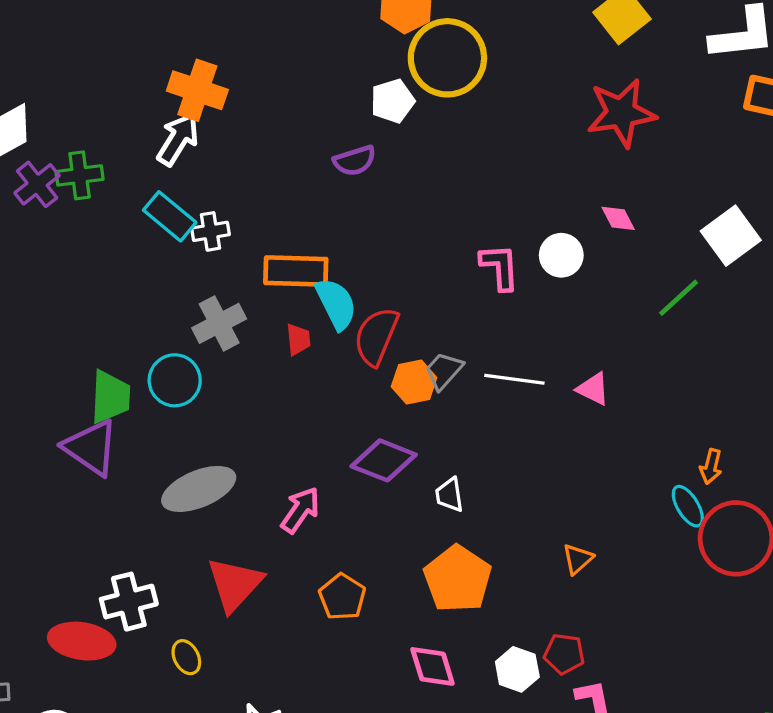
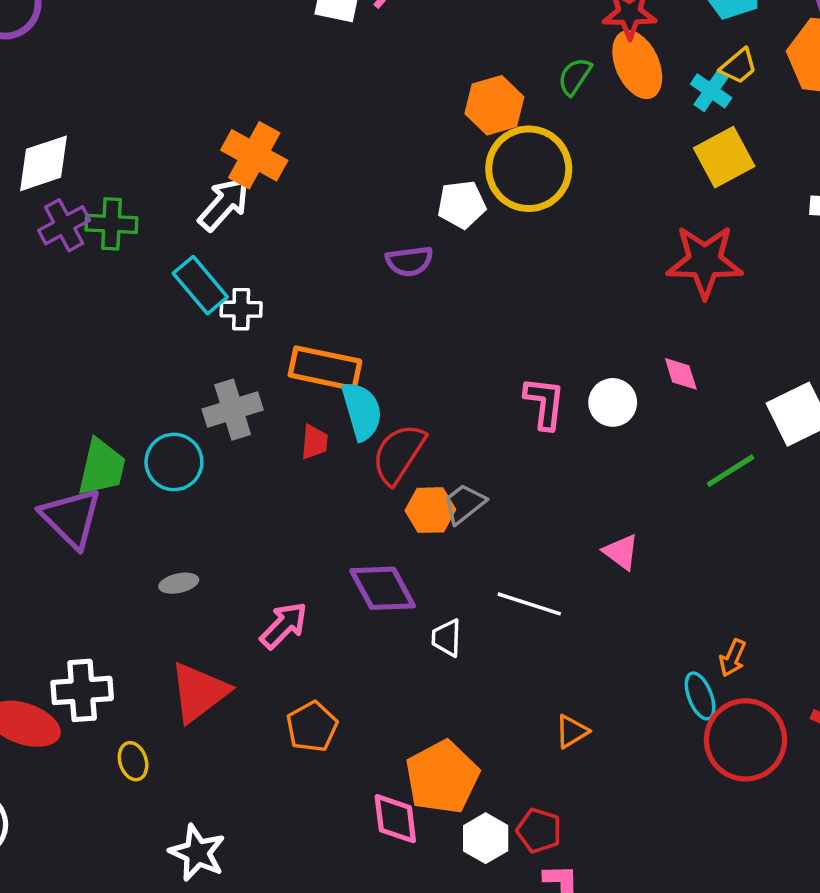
white line: (514, 379) -> (529, 604), moved
purple diamond: (384, 460) -> (383, 588), turned 30
gray ellipse: (199, 489) -> (179, 583), size x0.5
orange pentagon: (458, 579) -> (442, 777), moved

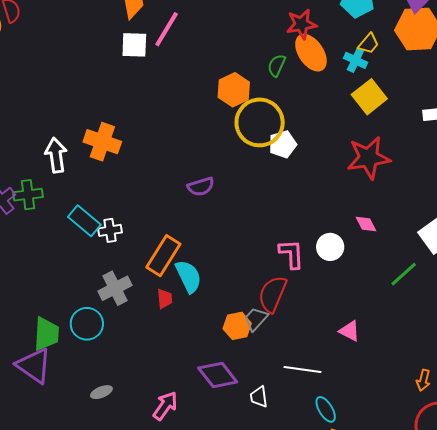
white arrow: (224, 204) -> (56, 155), moved, turned -40
white pentagon: (462, 204) -> (283, 144), moved
orange rectangle: (325, 368) -> (163, 256), turned -60
red semicircle: (399, 454) -> (273, 294), moved
cyan ellipse: (700, 696) -> (326, 409), moved

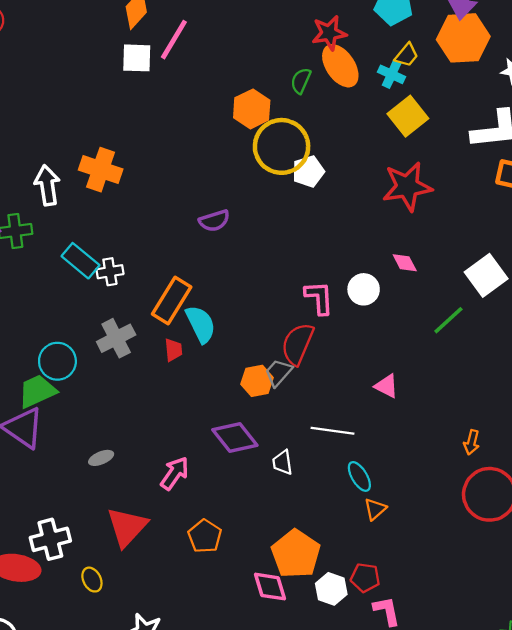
cyan circle: (87, 324) -> (57, 361), moved
green trapezoid: (46, 334) -> (37, 391), turned -117

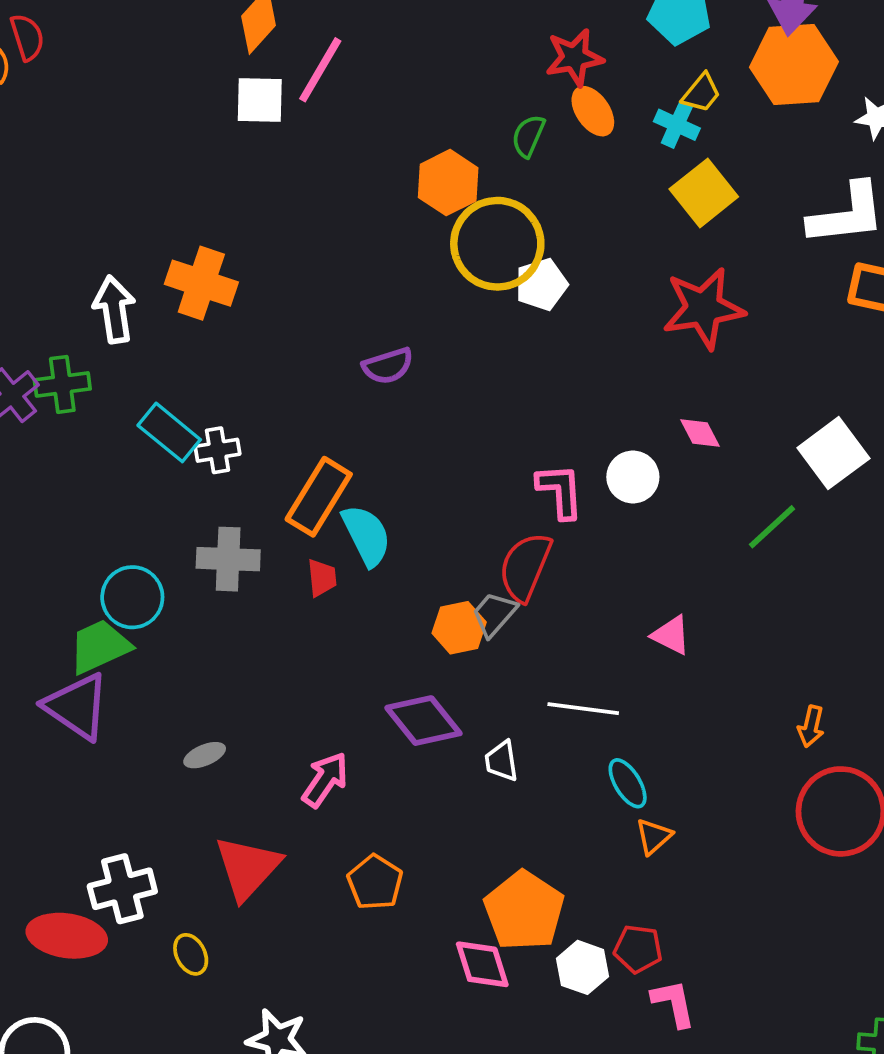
orange ellipse: (340, 66) -> (593, 111), size x0.7
gray cross: (116, 338) -> (228, 559), turned 30

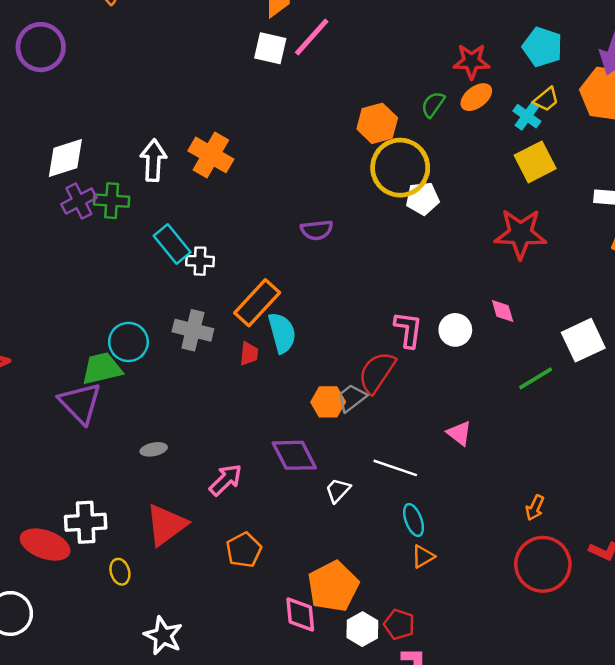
orange ellipse: (593, 111) -> (476, 97), turned 76
white trapezoid: (502, 761) -> (338, 490), turned 40

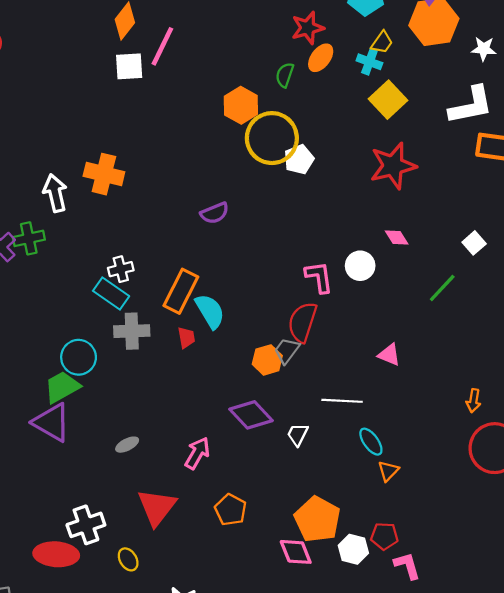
cyan rectangle: (172, 244) -> (111, 293), moved
white square: (583, 340) -> (474, 243), size x0.6

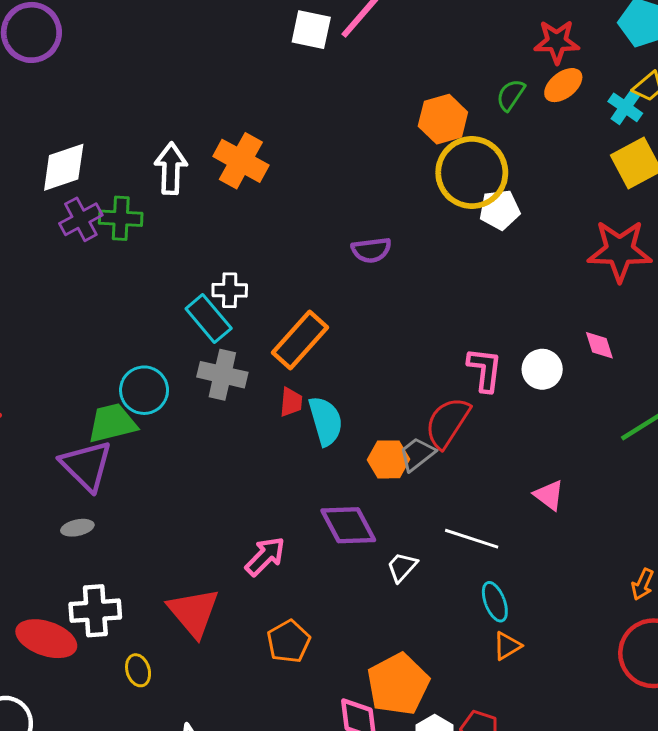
cyan semicircle: (210, 311) -> (326, 421), moved
gray ellipse: (127, 445) -> (77, 528), moved
red triangle: (157, 507) -> (194, 612), turned -33

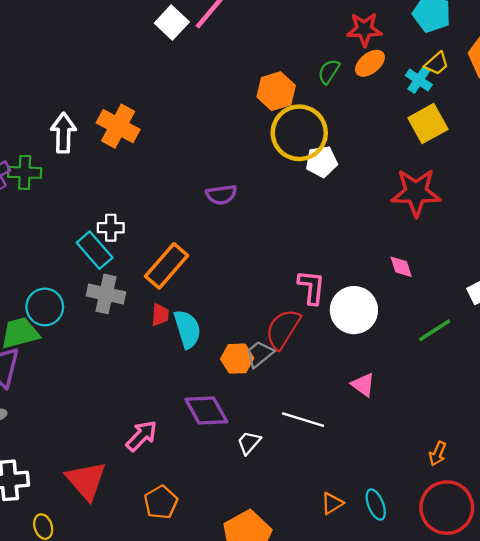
white square: (311, 30) -> (172, 23), turned 32
white circle: (542, 369) -> (354, 310), moved, size x1.5
cyan ellipse: (495, 602) -> (376, 505), moved

